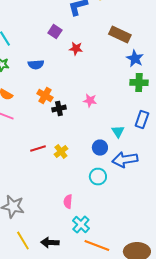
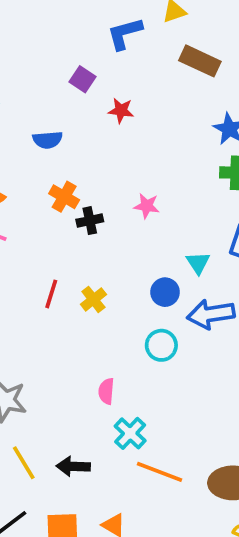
brown rectangle: (120, 35) -> (200, 61), moved
red line: (38, 149) -> (51, 294), turned -56

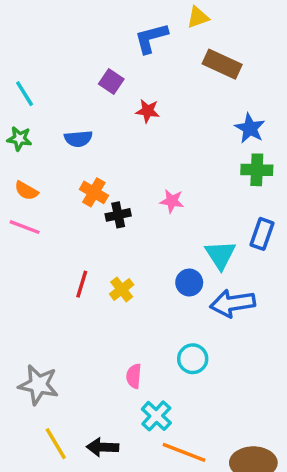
cyan triangle: (198, 263) -> (220, 255), size x1.4
cyan circle: (161, 345) -> (193, 359), moved

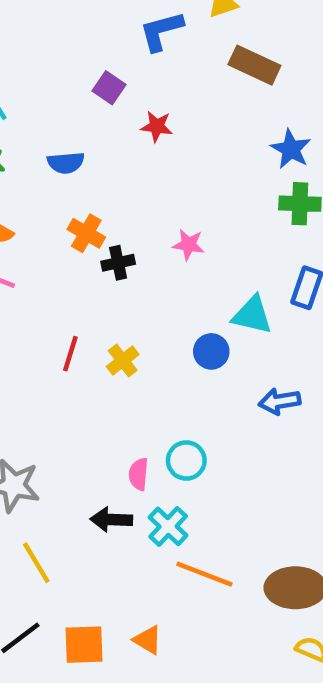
cyan triangle: (220, 255) -> (252, 315), turned -44
blue arrow: (233, 303) -> (279, 401), moved, size x0.7
cyan circle: (193, 359) -> (186, 460), moved
black arrow: (103, 447) -> (111, 520), moved

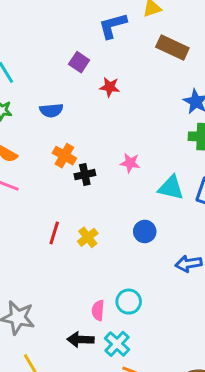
cyan triangle: (252, 315) -> (171, 188), moved

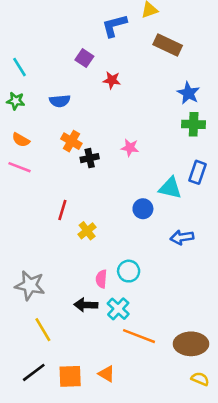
cyan triangle: (171, 188) -> (170, 188), moved
yellow cross: (88, 237) -> (87, 231), moved

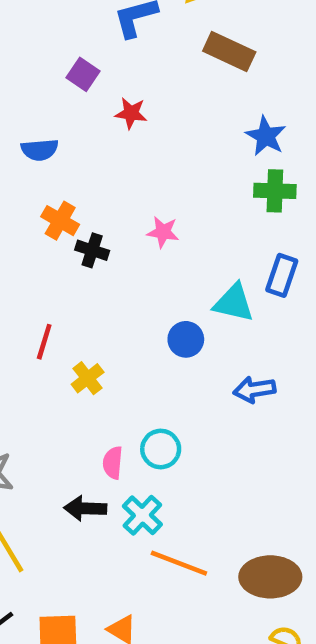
black cross: (90, 158) -> (92, 250), turned 30

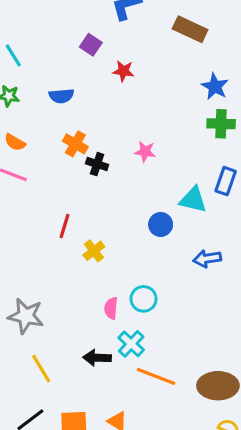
black arrow: (85, 508) -> (97, 358), moved

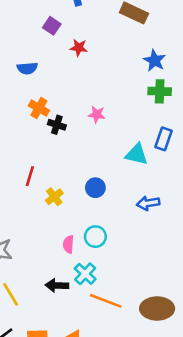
blue circle: (161, 224) -> (95, 188), moved

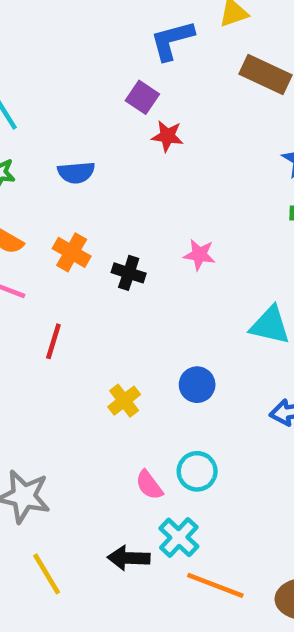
purple square: (52, 26) -> (142, 97), moved
orange cross: (39, 108) -> (72, 252), moved
red line: (30, 176) -> (53, 341), moved
pink semicircle: (68, 244) -> (149, 485), turned -42

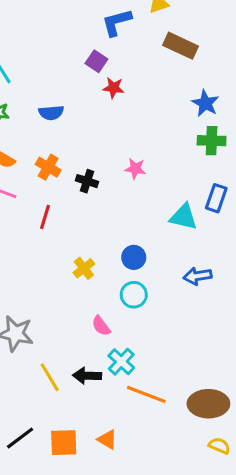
red line: (53, 341) -> (45, 217), moved
cyan circle: (197, 471) -> (134, 295), moved
yellow line: (47, 574) -> (50, 377), moved

